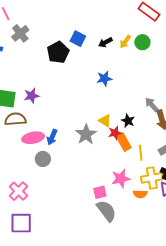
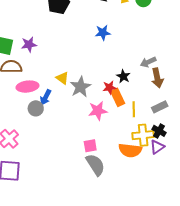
gray arrow: (152, 105) -> (148, 62), turned -77
yellow triangle: (105, 121) -> (62, 78), moved
blue arrow: (52, 137) -> (46, 97), moved
pink star: (121, 179) -> (98, 111), moved
orange semicircle: (140, 194) -> (130, 150), size x1.6

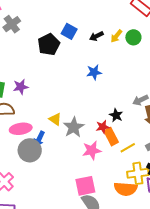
gray circle: (36, 108) -> (30, 150), size x1.5
yellow line: (134, 109) -> (128, 148), turned 63
pink square: (90, 146) -> (85, 186), size x1.5

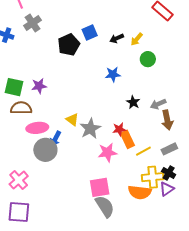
blue square: (69, 31) -> (90, 33), turned 35
green circle: (133, 37) -> (148, 59), moved
black star: (116, 115) -> (133, 102), moved

